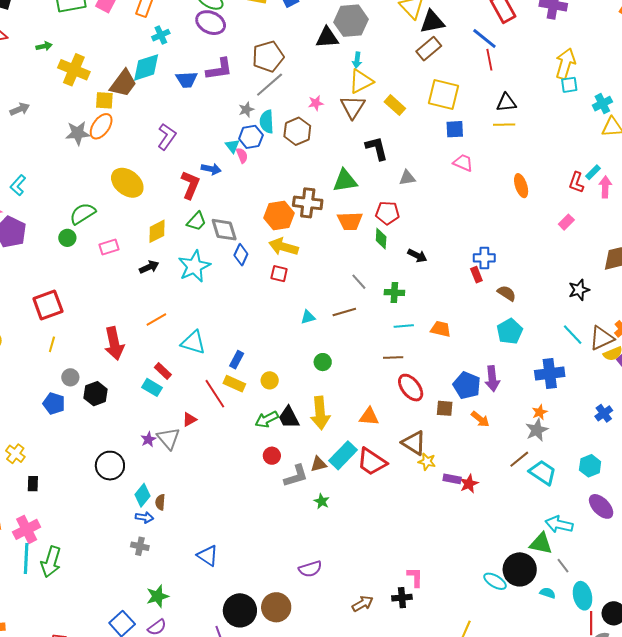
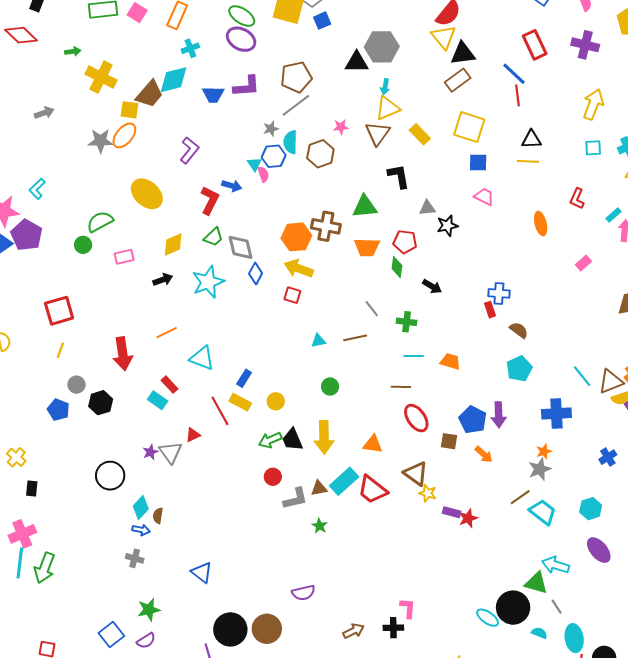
cyan square: (569, 85) -> (593, 148), moved
red L-shape: (576, 182) -> (577, 199), moved
black star: (579, 290) -> (447, 226), moved

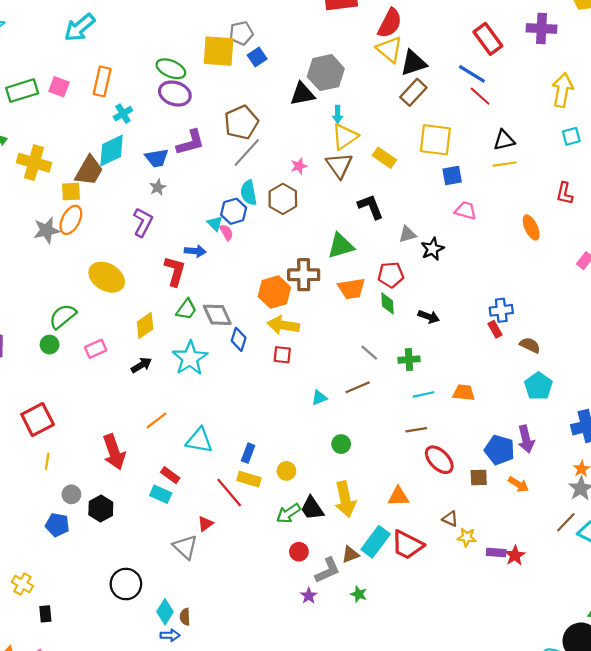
red line: (517, 95) -> (480, 96), turned -30
gray star: (271, 129) -> (158, 187), moved
purple star: (150, 452) -> (309, 596), moved
brown triangle: (416, 474) -> (450, 519), size x0.6

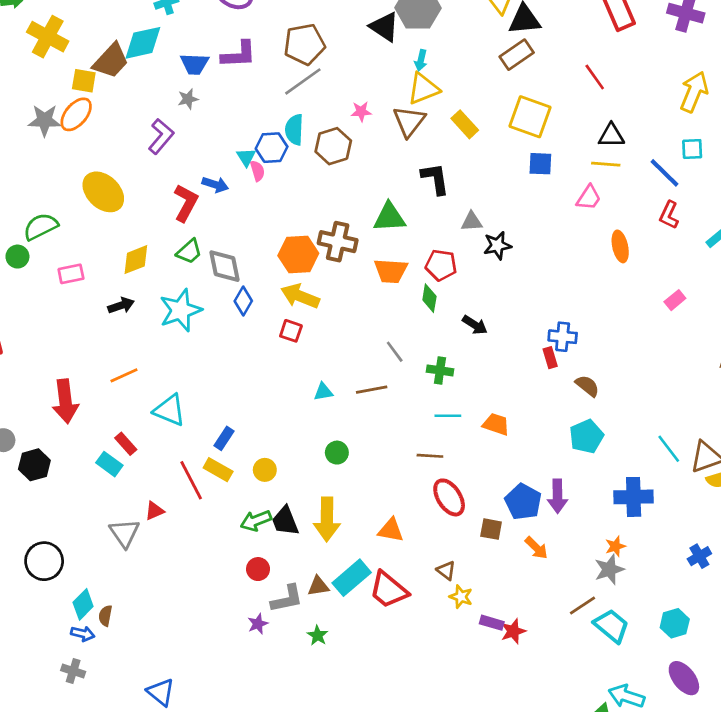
blue line: (472, 74) -> (665, 173), moved
black triangle: (302, 94) -> (384, 27), turned 32
pink trapezoid: (466, 211) -> (589, 198), moved, turned 95

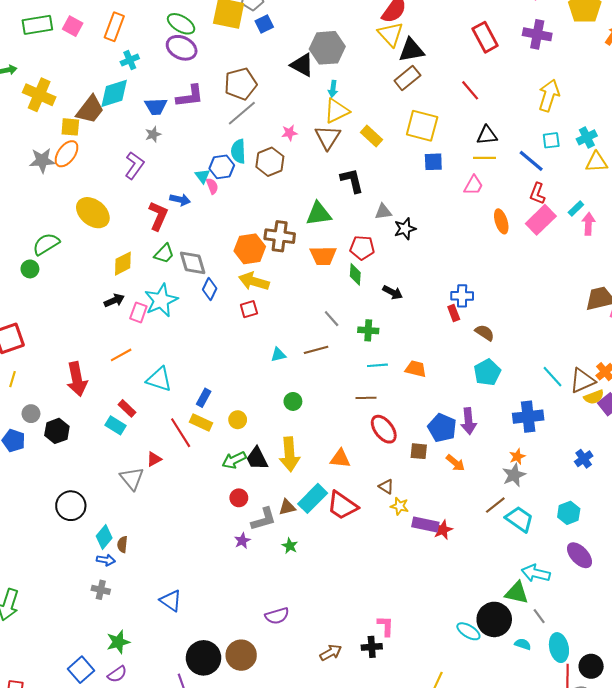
pink rectangle: (71, 274) -> (138, 312), moved, turned -54
pink rectangle: (675, 300) -> (541, 220), moved, size x1.8
red square: (291, 331) -> (249, 309), turned -30
purple rectangle: (492, 623) -> (425, 524), size x1.4

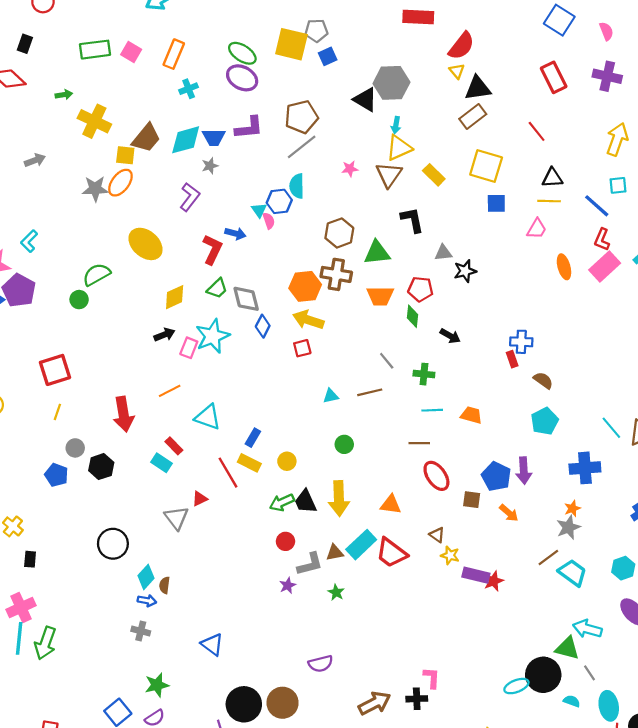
yellow triangle: (391, 34) -> (457, 71), size x0.6
cyan diamond: (114, 93) -> (186, 140), moved
brown hexagon: (270, 162) -> (339, 233), moved
cyan ellipse: (468, 631) -> (516, 686), turned -55
brown arrow: (331, 653) -> (375, 703), size x1.4

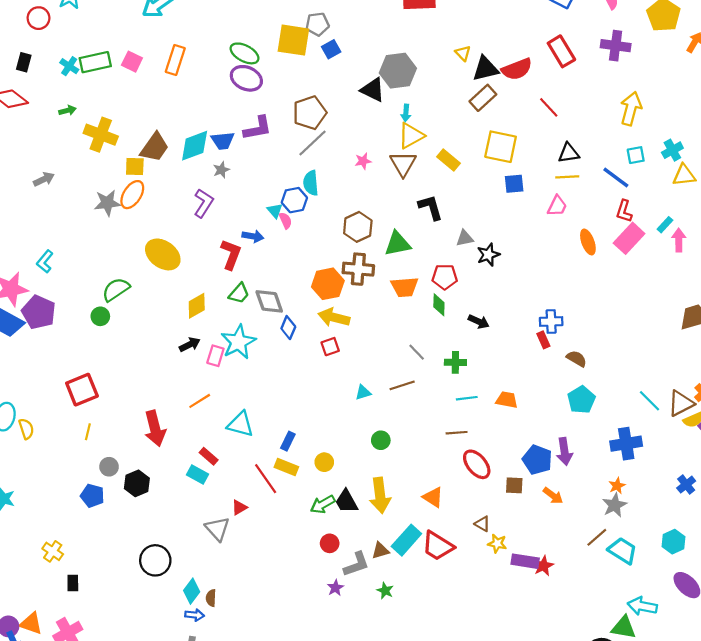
red semicircle: (461, 46) -> (517, 69), moved, turned 36
cyan cross: (189, 89) -> (69, 66), moved, turned -30
orange triangle: (391, 505) -> (433, 497), turned 30

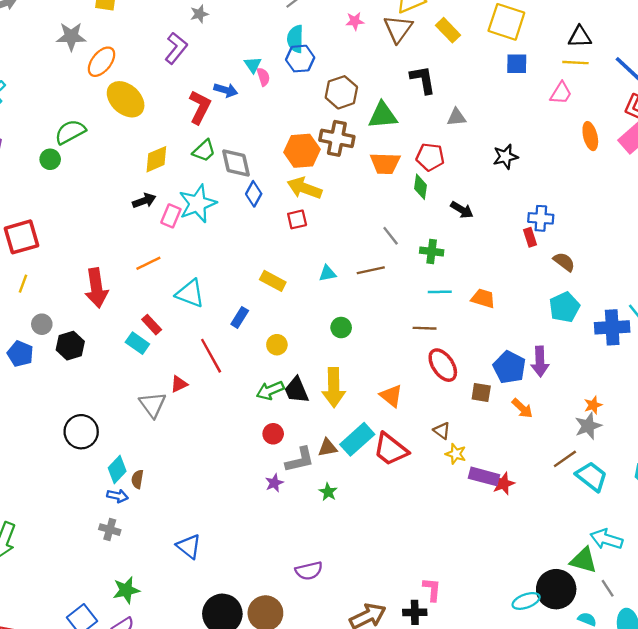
orange ellipse: (132, 195) -> (102, 62), moved
blue hexagon: (294, 200) -> (300, 59), moved
black star: (488, 255) -> (505, 157), moved
blue cross: (626, 444) -> (612, 327), moved
yellow rectangle: (286, 467) -> (273, 281), moved

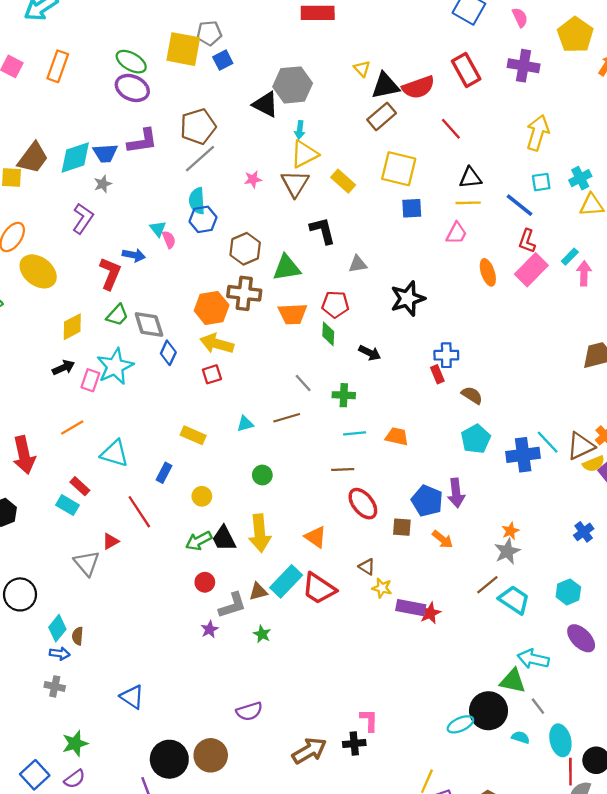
black star: (505, 157) -> (408, 298), size x1.4

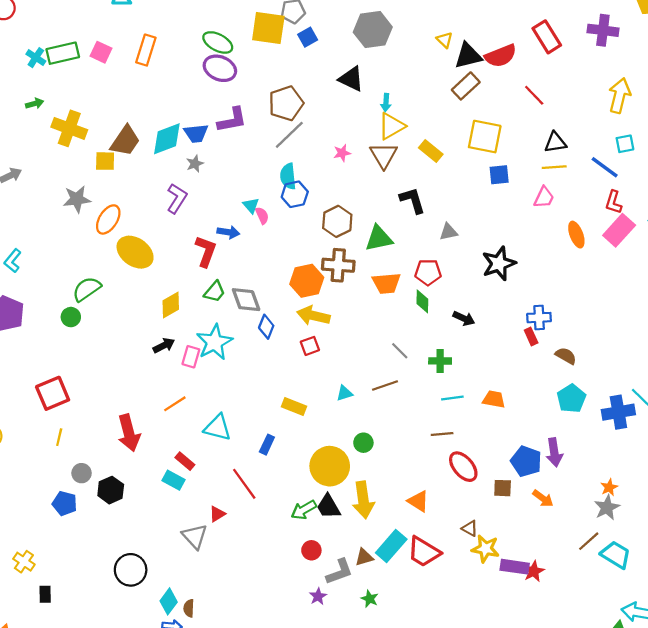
gray hexagon: (293, 85) -> (373, 30), moved
yellow circle: (202, 496) -> (330, 466), moved, size x2.0
yellow star: (382, 588) -> (485, 549), size x1.4

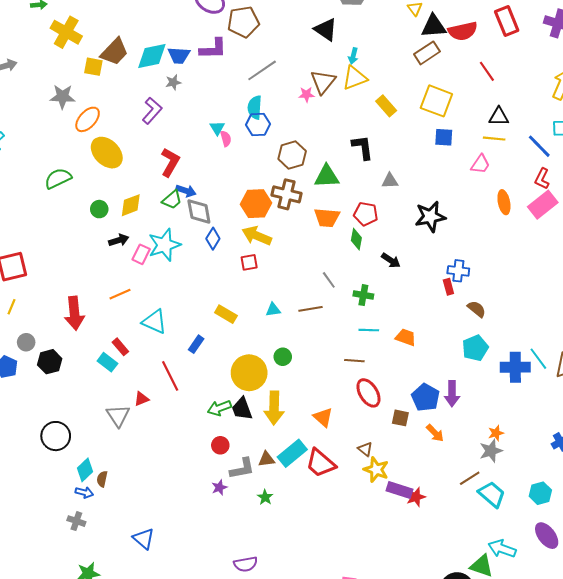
brown pentagon: (286, 103) -> (243, 22), moved
brown triangle: (384, 155) -> (323, 82), moved
blue arrow: (228, 232) -> (186, 191), moved
green circle: (71, 317) -> (99, 209), moved

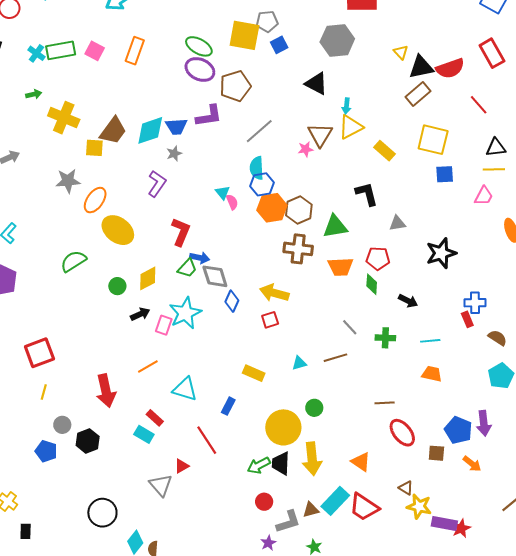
orange hexagon: (256, 204) -> (272, 208), moved
cyan line: (369, 330) -> (430, 341), moved
black trapezoid: (242, 409) -> (281, 463), turned 30

